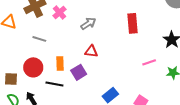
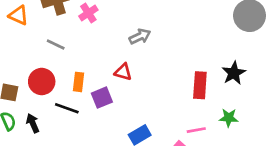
gray arrow: (88, 23) -> (140, 36), moved
red rectangle: (132, 23) -> (200, 85), moved
pink line: (149, 62) -> (196, 130), moved

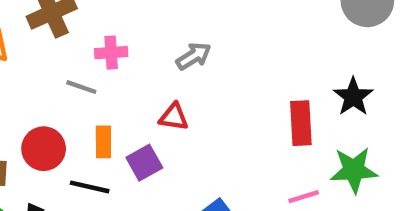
pink cross: (88, 13) -> (111, 53), moved, turned 36
gray line: (56, 44) -> (81, 87), moved
green star: (229, 118) -> (354, 170), size x1.5

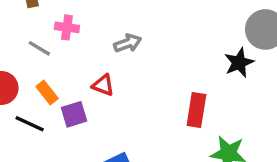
black star: (353, 97) -> (239, 63), moved
orange rectangle: (103, 142) -> (47, 92), turned -50

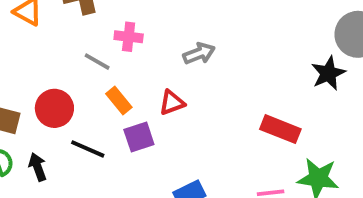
red triangle: (103, 85) -> (172, 103), turned -40
orange rectangle: (47, 92) -> (119, 100), moved
red rectangle: (196, 110) -> (280, 129), turned -76

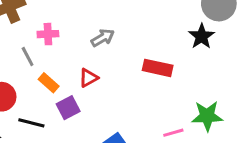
gray line: (97, 62) -> (28, 56), turned 42
red rectangle: (280, 129) -> (158, 68), moved

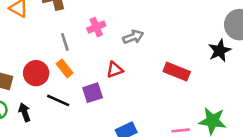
pink cross: (48, 34) -> (96, 27), moved, turned -30
orange rectangle: (49, 83) -> (65, 68), moved

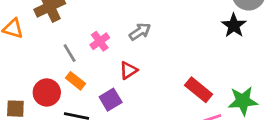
pink cross: (96, 27) -> (100, 41), moved
red rectangle: (177, 72) -> (199, 90), moved, turned 30

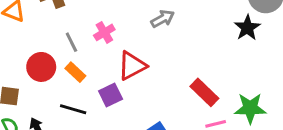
gray arrow: (140, 32) -> (163, 19), moved
red triangle: (128, 70) -> (132, 66), size x1.5
red circle: (47, 92) -> (41, 67), moved

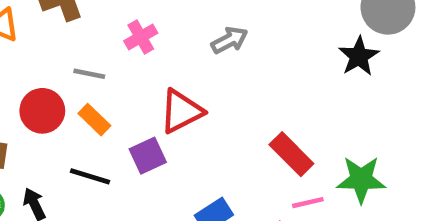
pink cross: (104, 32) -> (141, 37), moved
gray line: (71, 42) -> (89, 74), turned -54

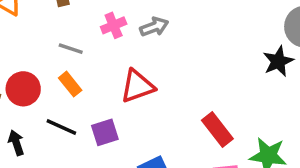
gray arrow: (229, 40) -> (154, 27), moved
red circle: (42, 111) -> (23, 89), moved
purple square: (148, 156) -> (105, 132), moved

